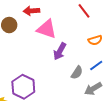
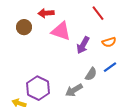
purple arrow: (60, 51) -> (83, 45), moved
gray arrow: (93, 89) -> (74, 90), moved

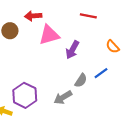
red line: (98, 13) -> (88, 16), turned -42
pink triangle: (61, 31) -> (49, 35), turned -35
orange semicircle: (109, 42) -> (113, 47), moved, turned 64

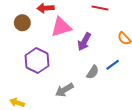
purple hexagon: (25, 95) -> (37, 61), moved
gray arrow: (63, 97) -> (64, 90), moved

